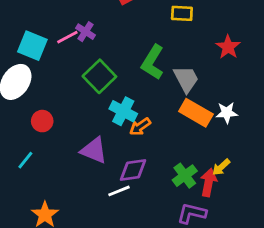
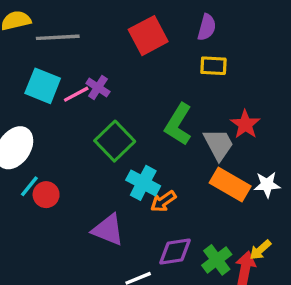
cyan square: (32, 46) -> (43, 86), moved
red star: (228, 47) -> (245, 124), moved
cyan line: (25, 160) -> (29, 186), moved
purple diamond: (133, 170) -> (175, 252), moved

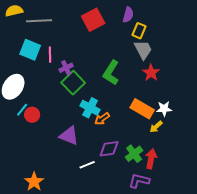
yellow rectangle: (213, 66) -> (139, 31), moved, turned -70
purple cross: (98, 87) -> (66, 68), moved, turned 32
pink line: (76, 94) -> (50, 55), turned -63
gray trapezoid: (218, 144) -> (143, 50), moved
yellow arrow: (260, 250) -> (156, 127), moved

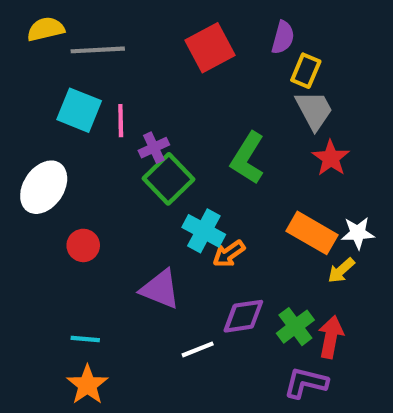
cyan line: (22, 110) -> (85, 339), moved, turned 56

